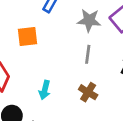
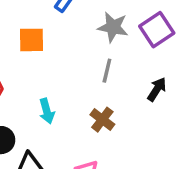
cyan arrow: (45, 90) -> (47, 111), turned -36

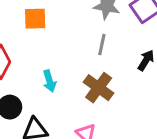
brown cross: (102, 120) -> (99, 88), size x1.4

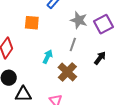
cyan arrow: (49, 81) -> (48, 57), moved, turned -144

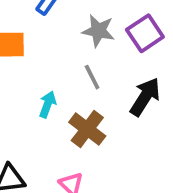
gray line: (73, 45) -> (92, 77), turned -40
black arrow: (100, 58) -> (145, 97), size x1.5

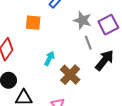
gray line: (92, 77) -> (88, 43), moved

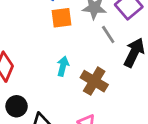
orange square: (33, 23) -> (61, 18), moved

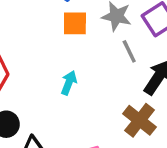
brown cross: (94, 81) -> (140, 120), moved

